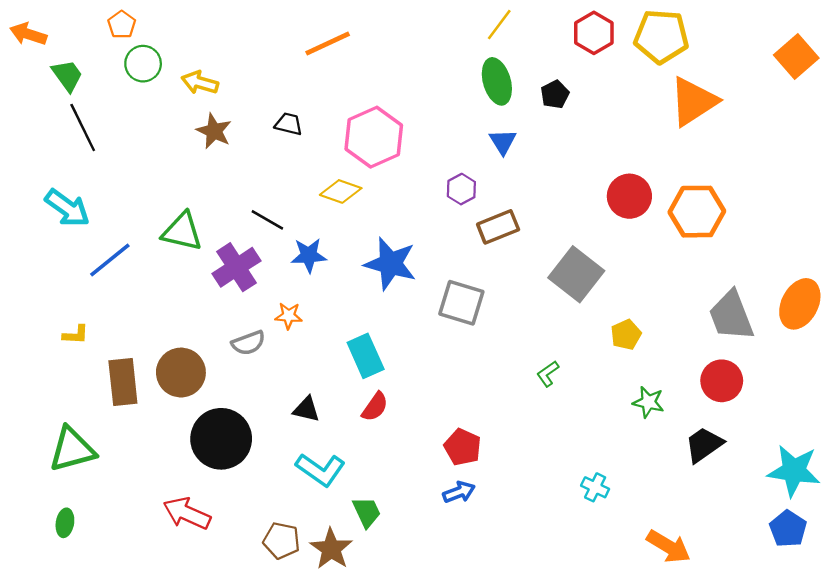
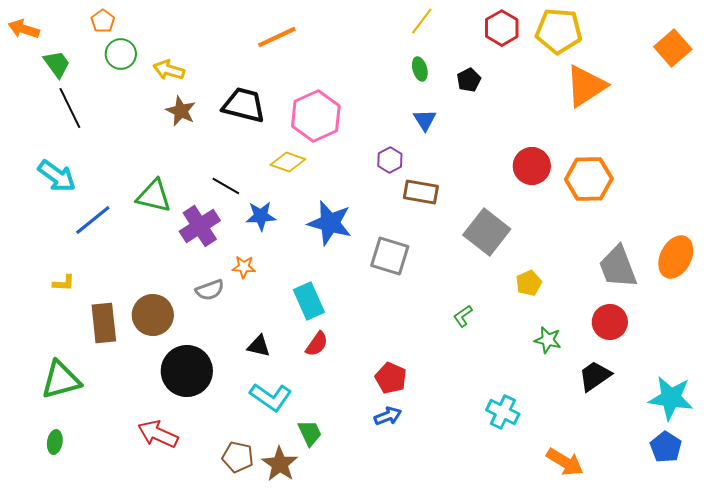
green ellipse: (497, 81) -> (420, 69), size x0.6
black trapezoid: (289, 124) -> (244, 105), size x1.8
brown rectangle: (498, 227) -> (421, 192), turned 32
cyan cross: (595, 487) -> (503, 412), size x1.4

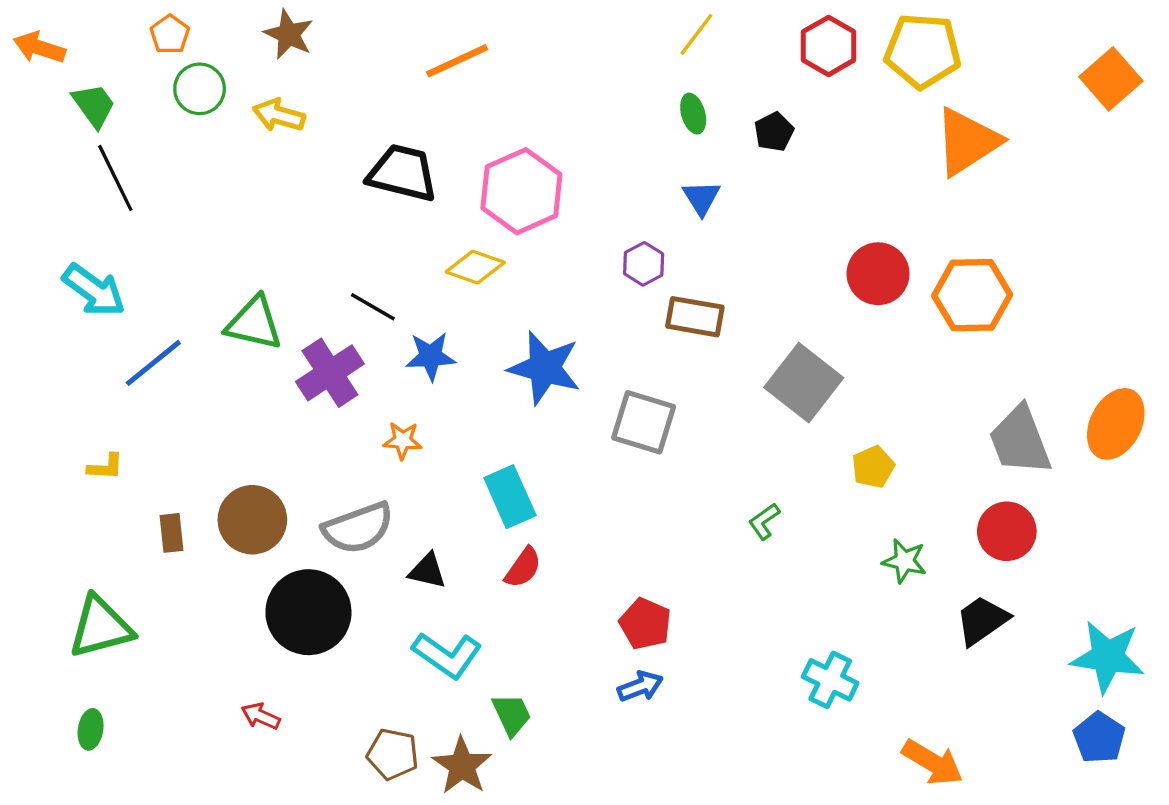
brown star: (181, 111) -> (289, 34), moved
gray semicircle: (210, 290) -> (358, 528), moved, size x1.5
brown rectangle: (104, 323) -> (171, 533), size x0.6
red arrow: (158, 434) -> (261, 716), size x0.6

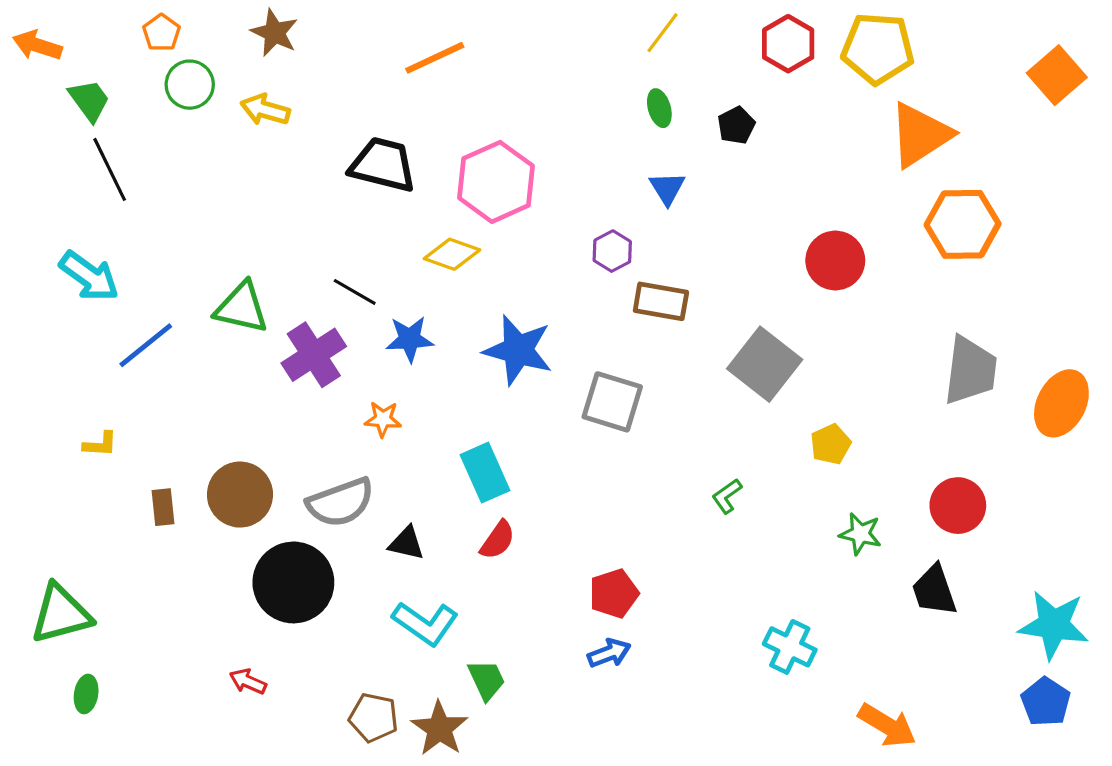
orange hexagon: (972, 295) -> (963, 224), moved
gray trapezoid: (1020, 440) -> (970, 370), moved, turned -152
black trapezoid: (982, 620) -> (934, 590), turned -74
red pentagon: (645, 624) -> (614, 593), turned 30
green triangle: (100, 627) -> (61, 614), moved

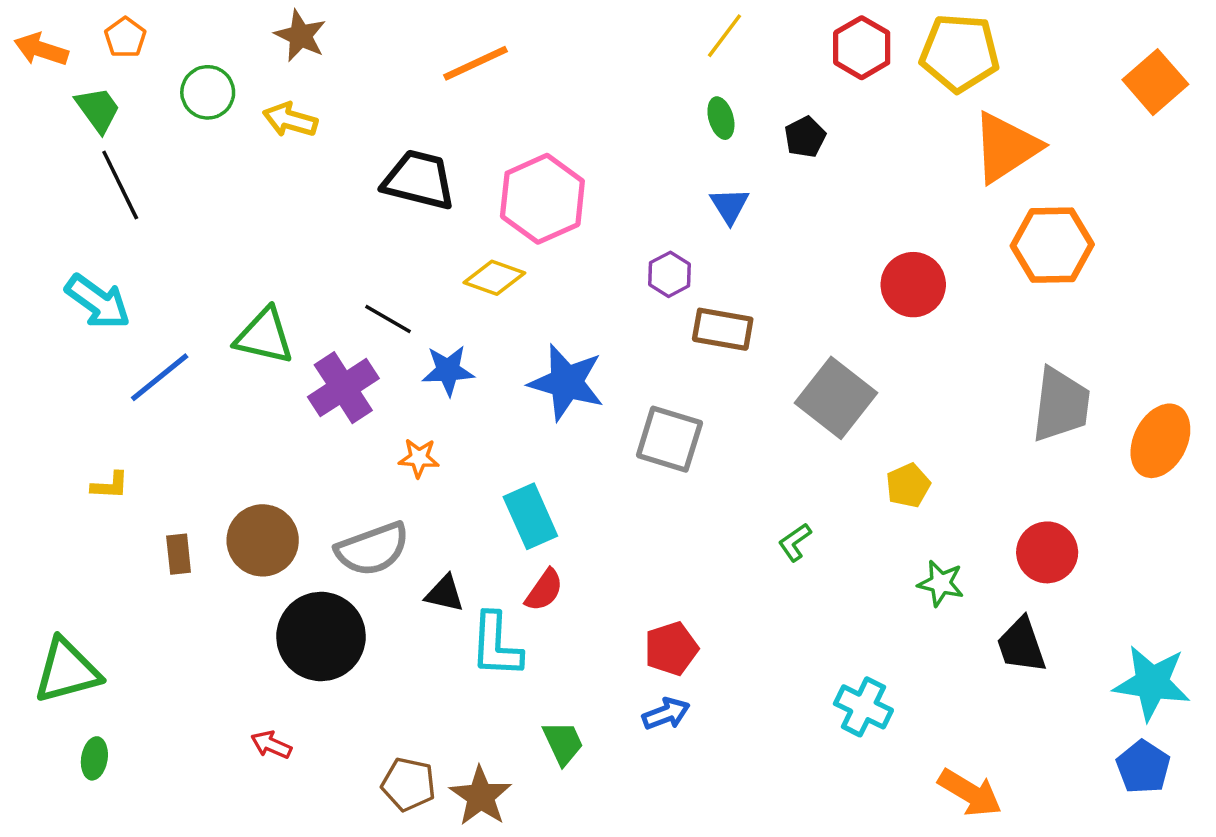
orange pentagon: (161, 33) -> (125, 37), moved
cyan L-shape: (425, 623) -> (496, 645), moved, turned 58
green trapezoid: (487, 680) -> (563, 743), moved

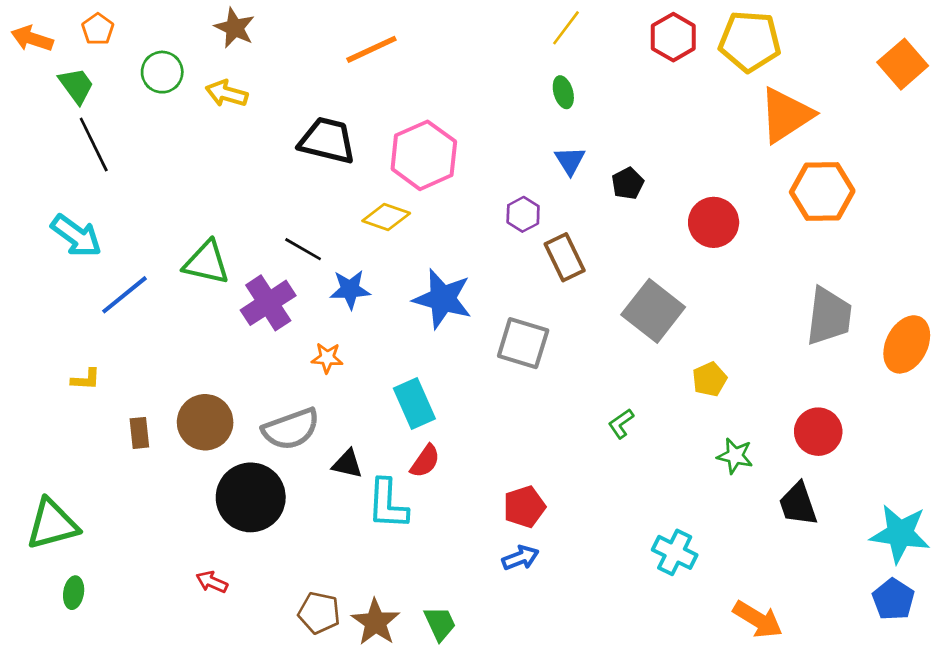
black pentagon: (805, 137) -> (628, 183), moved
brown rectangle: (723, 329) -> (565, 257), turned 54
green trapezoid: (563, 743) -> (440, 623), moved

